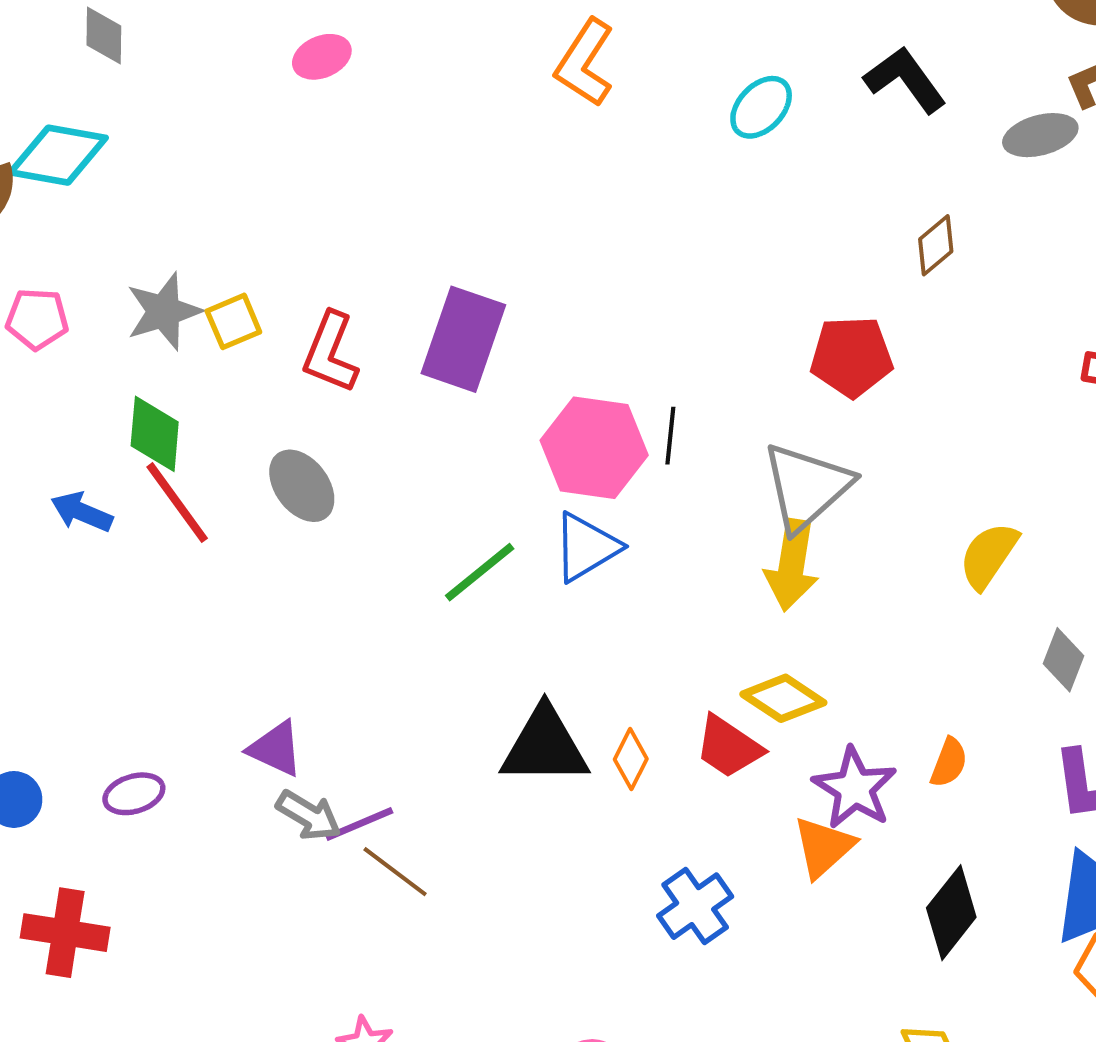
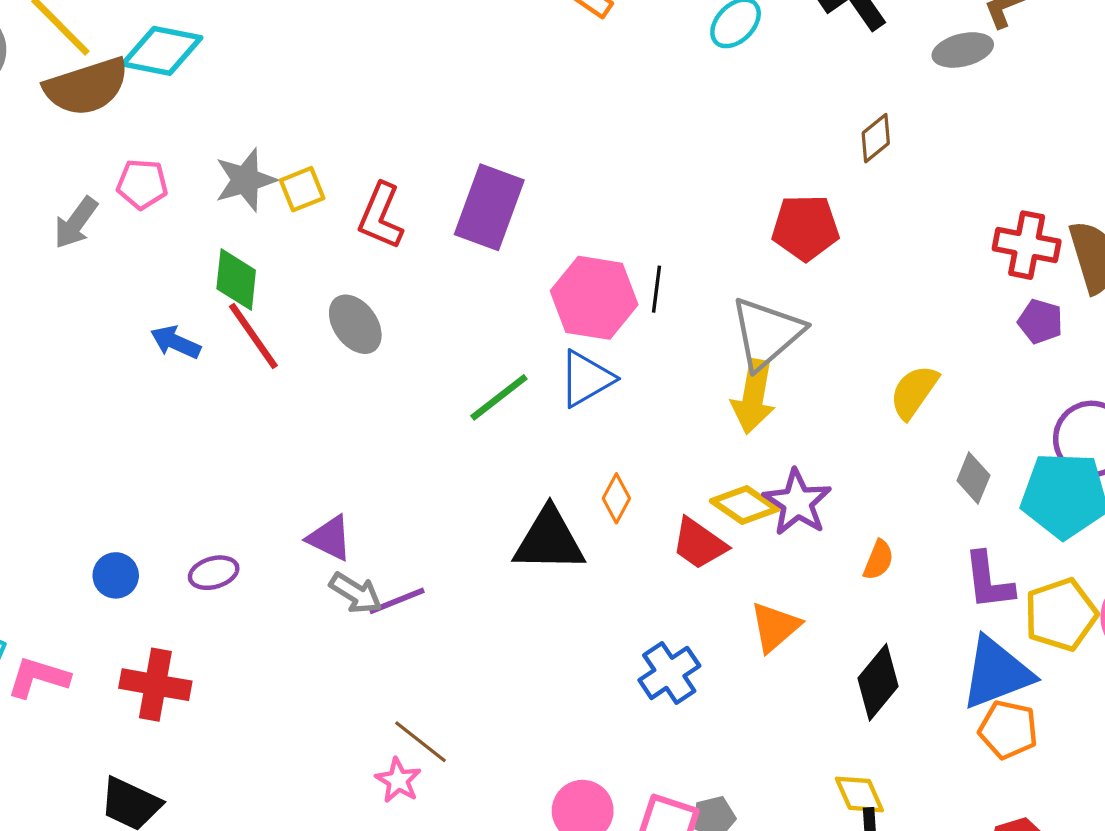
orange diamond: (631, 759) -> (616, 498), moved
purple star: (855, 788) -> (797, 502), moved
brown line: (395, 872) -> (420, 742), moved

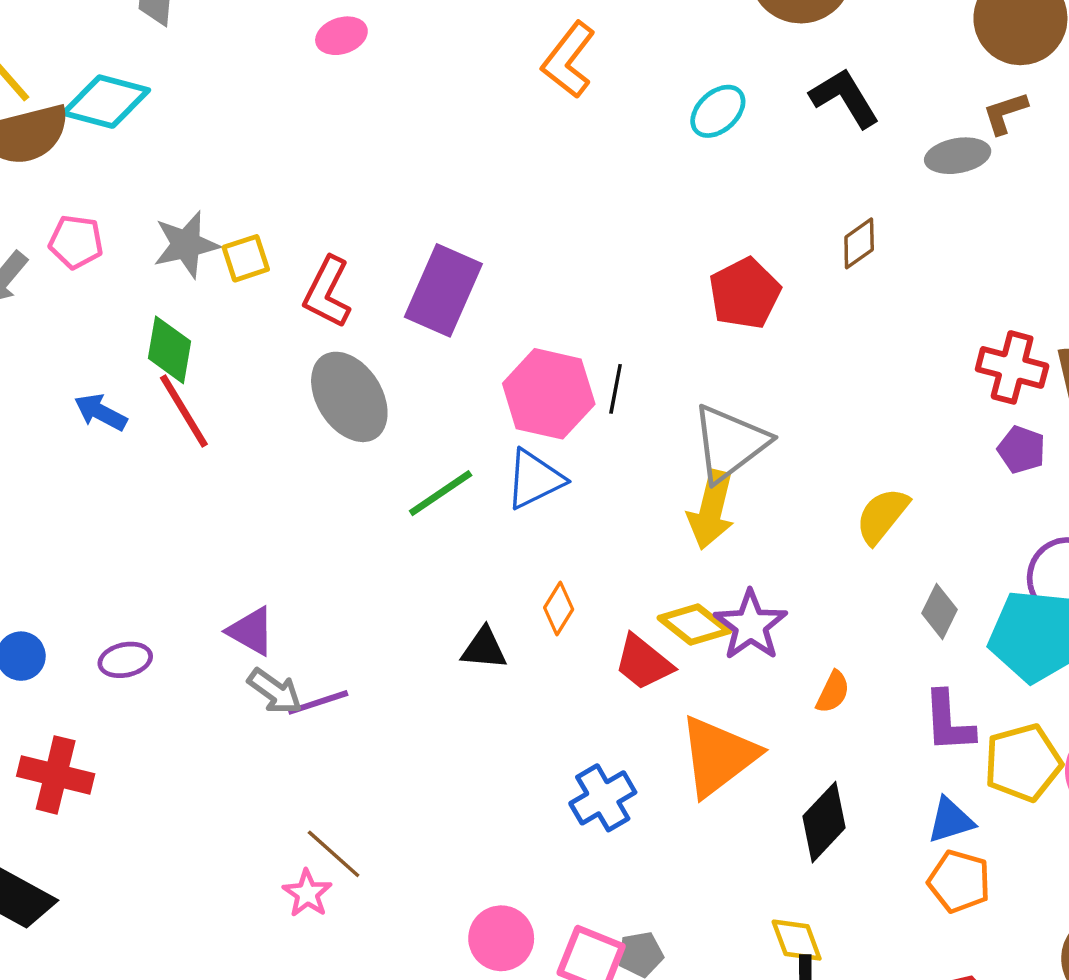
red pentagon: (805, 228) -> (745, 293), moved, turned -30
gray ellipse: (355, 324) -> (349, 397), moved, size x1.4
black triangle: (549, 540) -> (484, 648), size x0.6
orange triangle: (775, 627) -> (718, 756), size x1.5
blue triangle: (997, 673) -> (951, 820), size x0.6

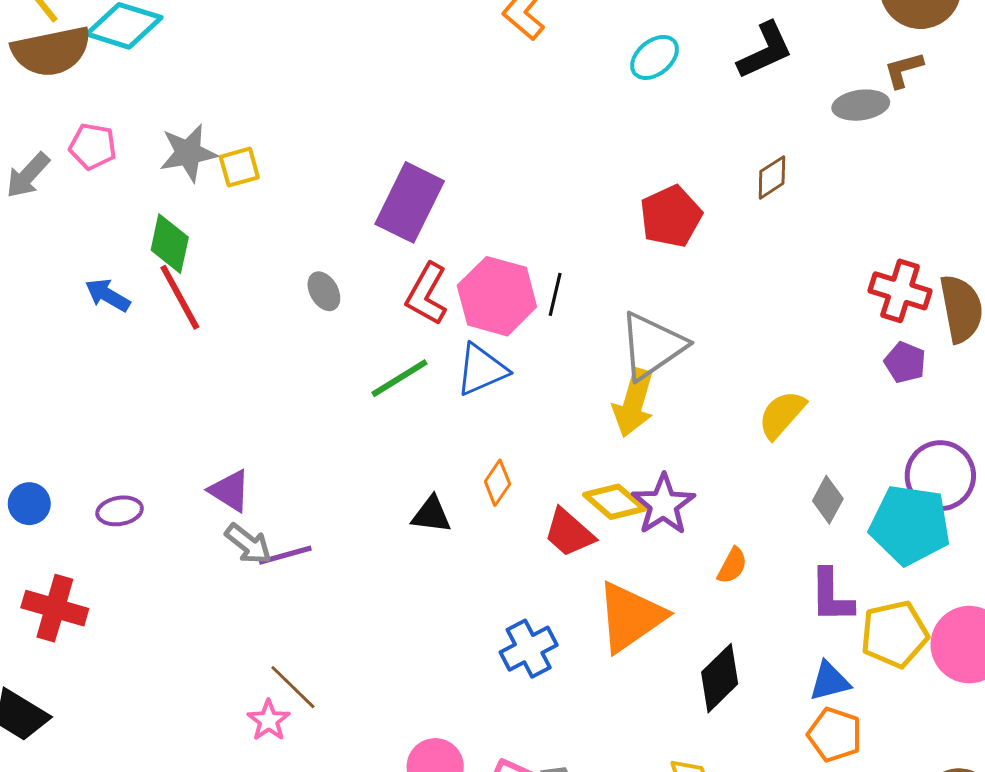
black L-shape: (845, 98) -> (765, 51), turned 94
red L-shape: (327, 292) -> (427, 294), moved
gray ellipse: (349, 397) -> (324, 291), size x0.5

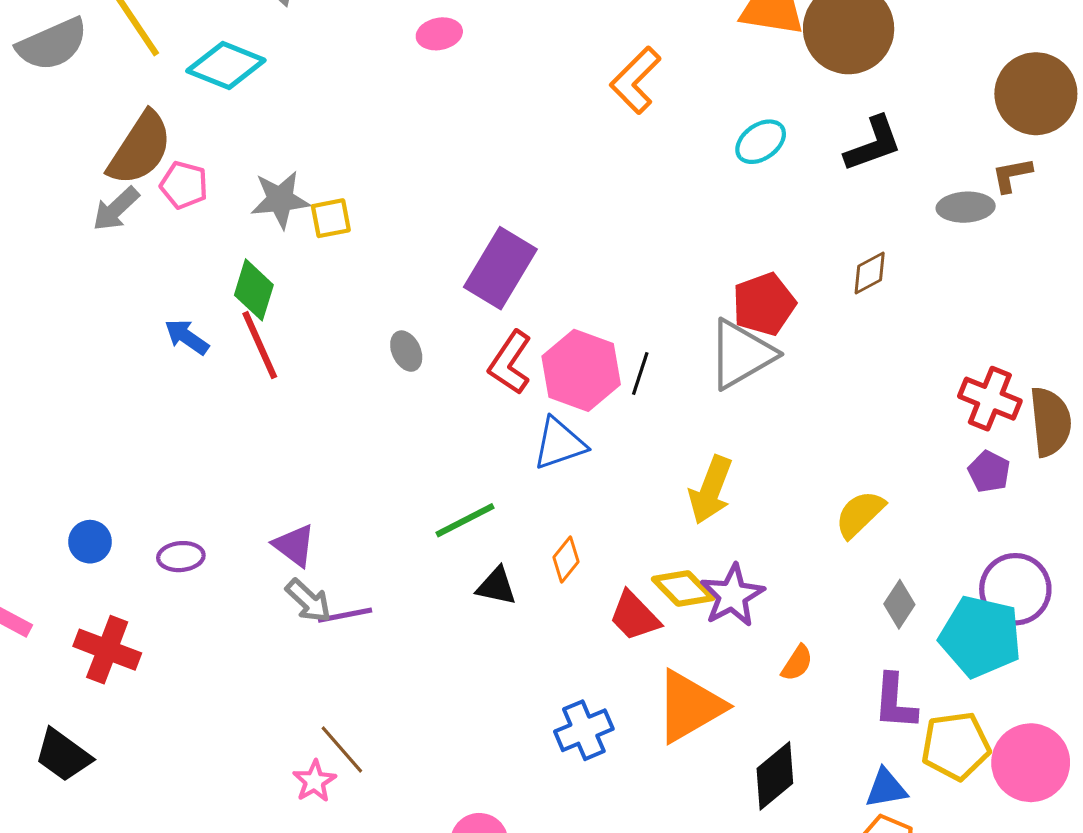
brown semicircle: (51, 51) -> (140, 149), moved, turned -50
gray triangle: (652, 346) -> (741, 354), moved
green line: (399, 378) -> (465, 520), moved

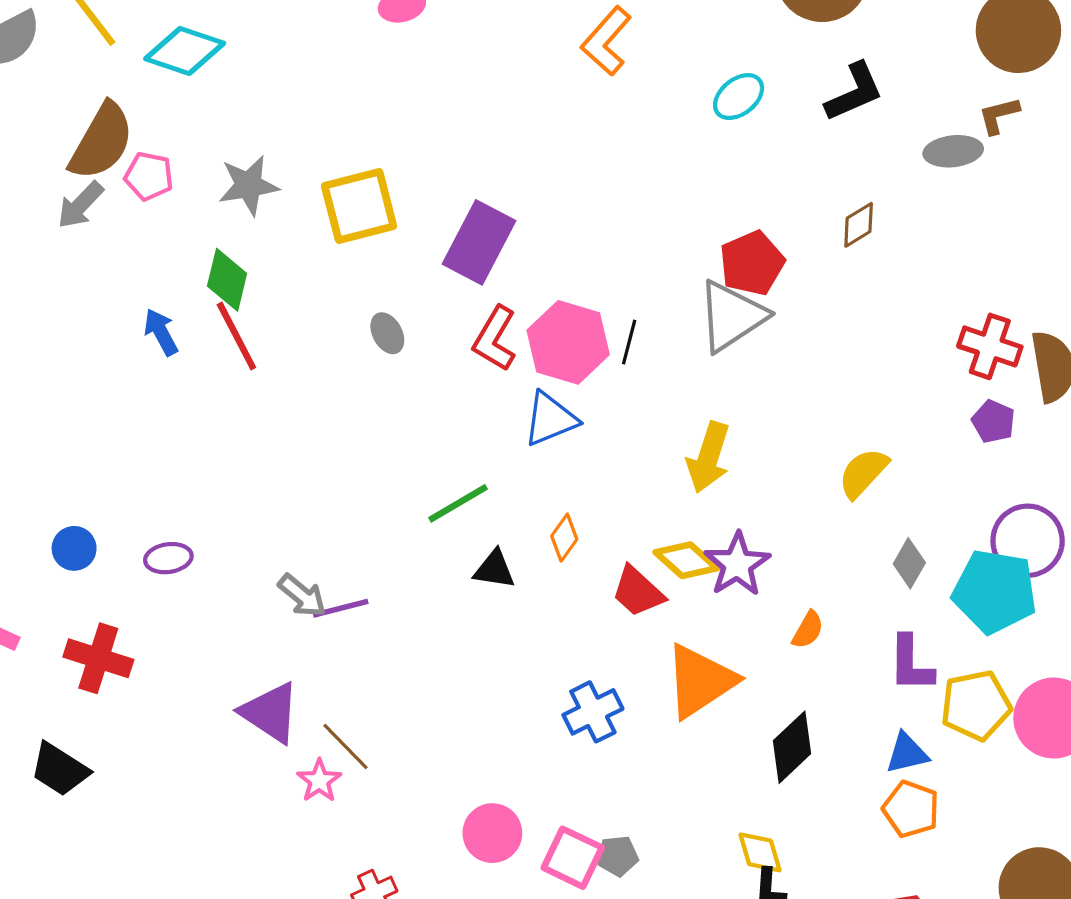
yellow square: (331, 218) -> (359, 206), moved, size x1.8
blue arrow: (187, 337) -> (161, 332), turned 30
purple triangle: (294, 545) -> (270, 713), moved, size x1.4

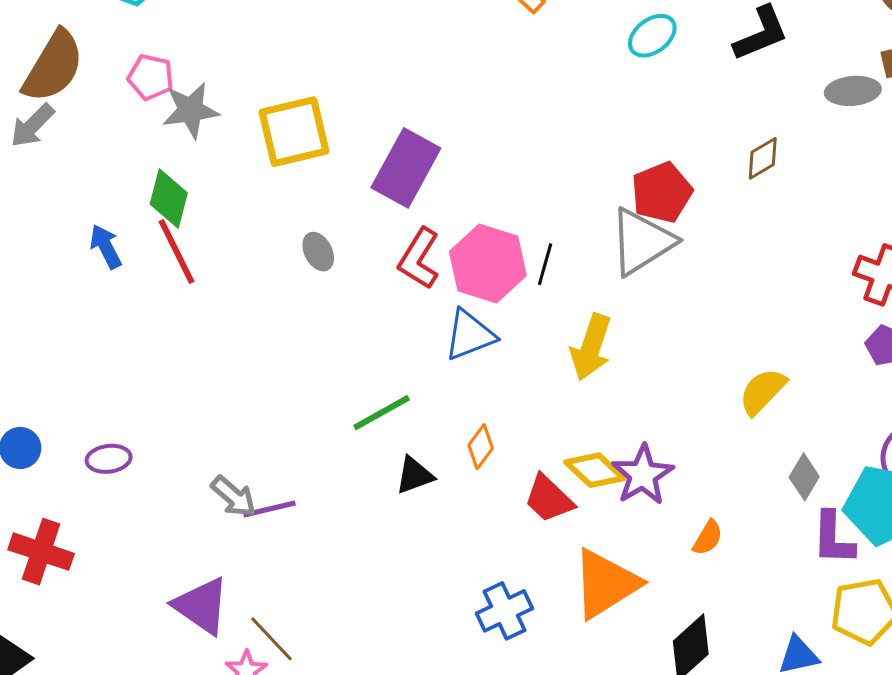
pink pentagon: (149, 176) -> (151, 77), moved
yellow arrow: (708, 457) -> (591, 347), moved
black triangle: (494, 569) -> (414, 475), turned -30
purple L-shape: (911, 664) -> (833, 538), moved

